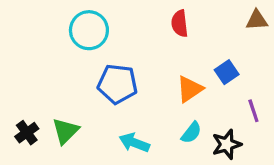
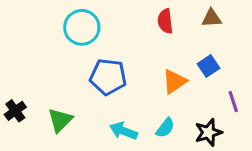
brown triangle: (257, 20) -> (212, 18), moved
black cross: (27, 133) -> (15, 111), moved
cyan semicircle: (191, 133) -> (165, 128), moved

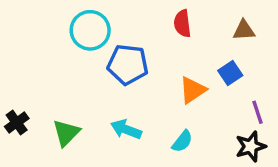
brown triangle: (212, 18) -> (244, 30), moved
blue pentagon: (108, 77) -> (128, 64), moved
cyan arrow: (123, 131) -> (126, 129), moved
black star: (208, 132) -> (251, 146), moved

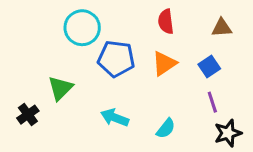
orange triangle: (193, 90) -> (164, 63), moved
purple line: (257, 112) -> (212, 102), moved
black cross: (17, 123) -> (28, 115), moved
green triangle: (66, 133) -> (60, 88), moved

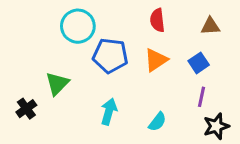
purple line: (212, 102) -> (202, 97), turned 30
cyan arrow: (115, 118) -> (109, 112), turned 85

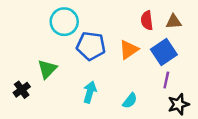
red semicircle: (157, 20) -> (147, 20), moved
blue square: (199, 63) -> (164, 52), size x1.5

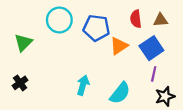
blue pentagon: (91, 46) -> (96, 28), moved
green triangle: (47, 69) -> (23, 42), moved
cyan semicircle: (130, 101) -> (120, 93), size x1.5

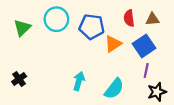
green triangle: (23, 42) -> (22, 28), moved

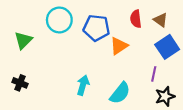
brown triangle: (153, 19) -> (160, 20), turned 40
green triangle: (22, 28) -> (23, 40), moved
blue square: (144, 46) -> (167, 47), moved
black cross: (19, 79) -> (20, 83), turned -32

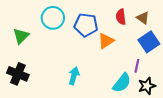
black cross: (20, 83) -> (18, 74), size x1.5
cyan semicircle: (120, 93) -> (122, 83), moved

